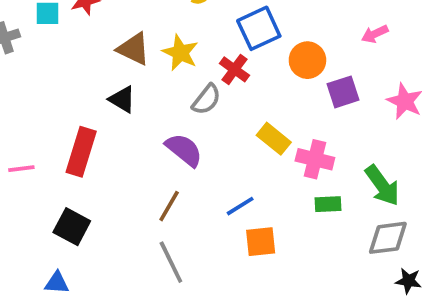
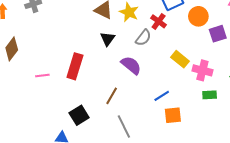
black triangle: (122, 99) -> (108, 39), moved, turned 35
brown line: (169, 206) -> (112, 96), moved
black square: (72, 227) -> (79, 115), moved, turned 30

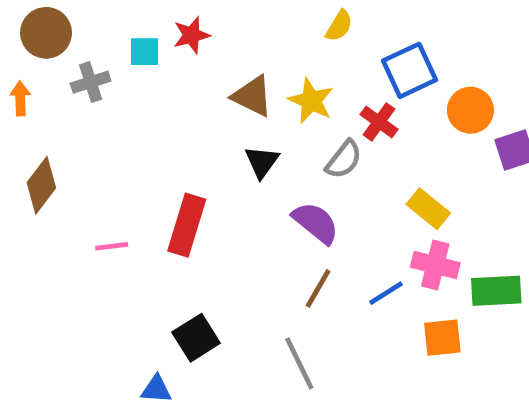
pink cross: (202, 70) -> (435, 265), moved
green rectangle: (210, 95) -> (496, 291), size x1.5
brown line: (112, 96) -> (318, 288), moved
orange square: (173, 115) -> (442, 338), moved

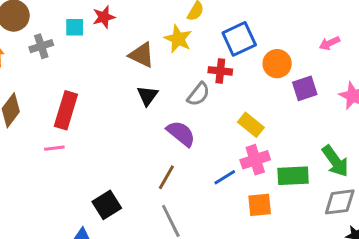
yellow star: (311, 101) -> (178, 39), moved
red cross: (379, 122) -> (220, 71), turned -30
red rectangle: (187, 225) -> (66, 110), moved
pink cross: (435, 265) -> (255, 160), turned -32
brown line: (318, 288) -> (166, 177), moved

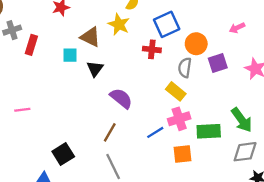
cyan square: (75, 27) -> (70, 55), moved
gray semicircle: (198, 94) -> (185, 68), moved, turned 150
red rectangle: (66, 110) -> (31, 45), moved, size x0.7

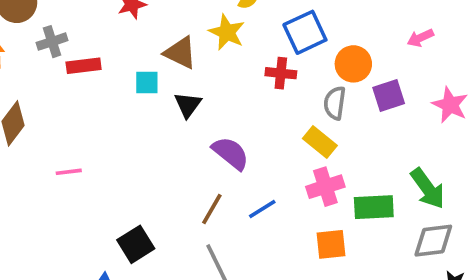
red rectangle: (31, 45) -> (84, 66), turned 66
blue line: (155, 132) -> (262, 209), moved

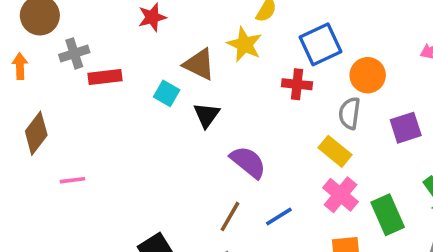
cyan square: (147, 83) -> (167, 93), turned 30
purple square: (389, 96) -> (406, 128), moved
pink line: (69, 172) -> (72, 180), moved
pink cross: (325, 187) -> (340, 195), turned -32
green rectangle: (374, 207) -> (388, 215), turned 69

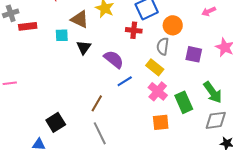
cyan square: (167, 93) -> (62, 35), turned -32
purple square: (406, 128) -> (194, 54), turned 30
purple semicircle: (248, 162) -> (114, 59), moved
blue line: (279, 216) -> (125, 81), moved

